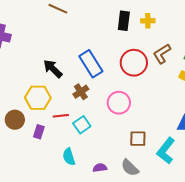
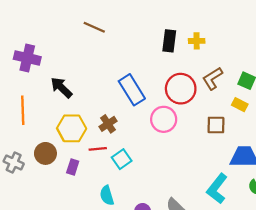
black arrow: (53, 69) -> (61, 87), moved
brown cross: (81, 92) -> (108, 124), moved
pink circle: (119, 103) -> (164, 119), moved
brown square: (138, 139) -> (216, 125), moved

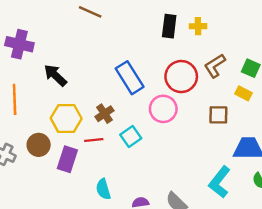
cyan square: (122, 159) -> (131, 136), moved
purple rectangle: (73, 167) -> (67, 159), size x1.5

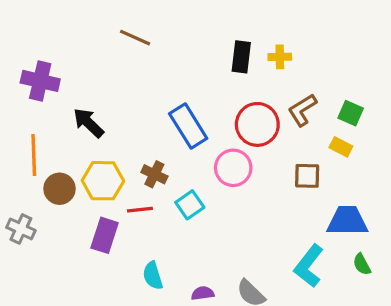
brown cross: (104, 114) -> (154, 174), turned -30
brown circle: (39, 145) -> (60, 189), moved

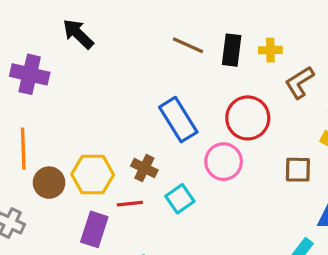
brown line: (135, 38) -> (188, 45), moved
brown L-shape: (302, 110) -> (299, 82), moved
black arrow: (88, 123) -> (78, 34), moved

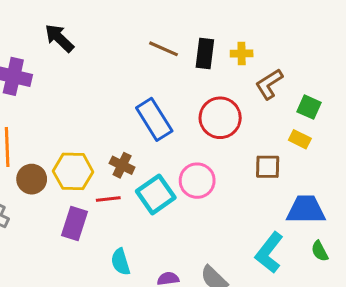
pink circle: (224, 162) -> (197, 181), moved
cyan square: (180, 199) -> (156, 194), size x1.4

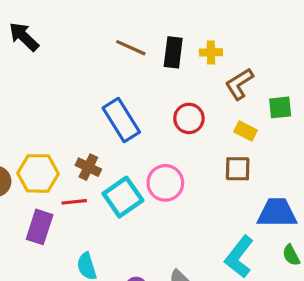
green square: (309, 107) -> (280, 107), turned -30
red circle: (220, 118) -> (189, 118), size x0.7
yellow rectangle: (300, 139) -> (246, 131), moved

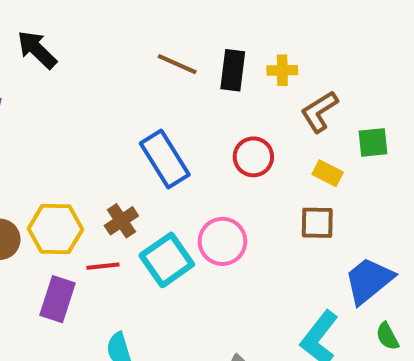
brown cross: (88, 167) -> (121, 221), turned 30
blue trapezoid: (277, 213) -> (369, 281), turned -39

